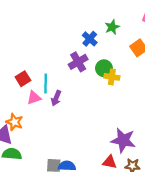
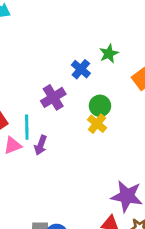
purple cross: (78, 62) -> (53, 97), moved
yellow cross: (112, 77) -> (97, 124), moved, turned 32

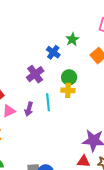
yellow cross: (97, 124) -> (68, 90), turned -32
cyan line: (27, 127) -> (48, 102), moved

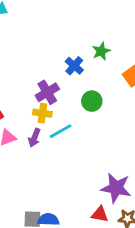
yellow cross: (68, 90) -> (42, 113), moved
cyan line: (48, 102) -> (61, 131), turned 60

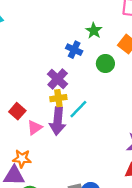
green circle: (92, 101) -> (105, 64), moved
purple arrow: (34, 138) -> (58, 121), size x1.6

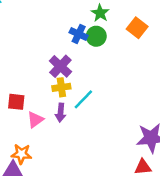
green circle: (105, 64) -> (96, 36), moved
red square: (17, 111) -> (16, 102), turned -35
purple arrow: (58, 121) -> (61, 113), size x0.6

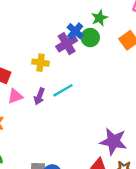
purple cross: (60, 66) -> (67, 44), moved
yellow cross: (61, 87) -> (40, 63), moved

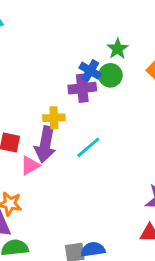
purple cross: (67, 44) -> (82, 88), turned 35
purple arrow: (39, 96) -> (45, 144), moved, size x1.6

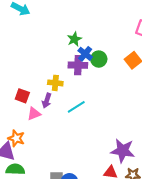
green star: (118, 49) -> (74, 39), moved
purple arrow: (45, 144) -> (47, 101), size x0.6

